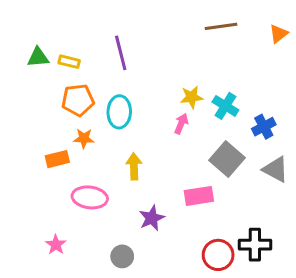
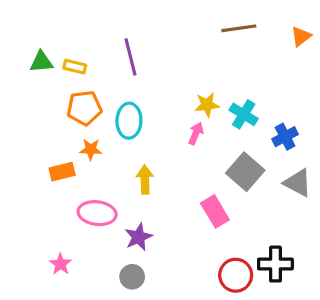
pink rectangle: (199, 196) -> (215, 211), turned 68
purple star: (152, 218) -> (139, 237), moved

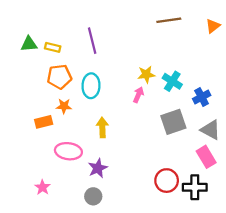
gray square: (245, 172) -> (173, 122), turned 30
pink rectangle: (215, 211) -> (206, 157), moved
red circle: (236, 275) -> (167, 181), moved

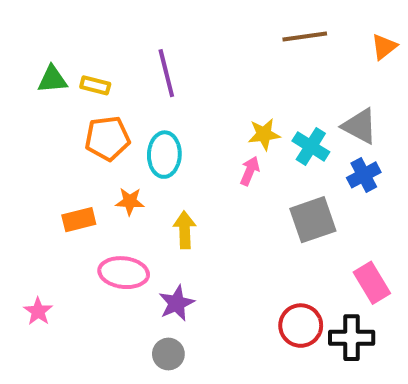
orange star: (64, 106) -> (130, 201), moved
gray triangle: (211, 130) -> (360, 126), moved
pink star: (42, 187) -> (38, 311), moved

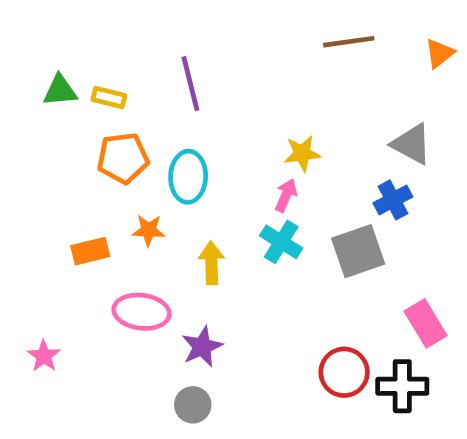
cyan cross: (311, 146) -> (281, 242), moved
blue cross: (364, 175) -> (393, 200), moved

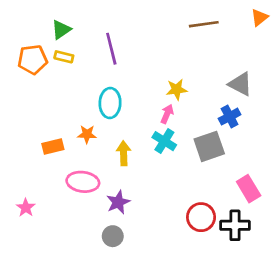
orange triangle: (440, 53) -> (259, 17), moved
green triangle: (60, 91) -> (61, 30), moved, turned -30
orange pentagon: (123, 158) -> (33, 60), moved

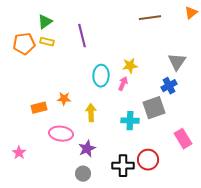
gray triangle: (240, 84) -> (177, 62), turned 36
cyan ellipse: (110, 103) -> (101, 76), moved
cyan cross: (164, 141) -> (130, 121), moved, turned -30
black cross: (235, 225) -> (123, 166), moved

